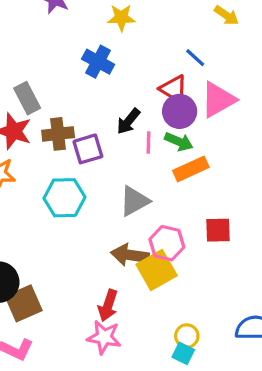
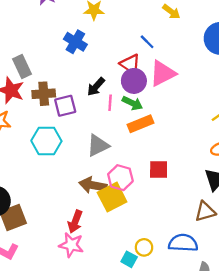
yellow circle: (187, 336) -> (144, 247), moved

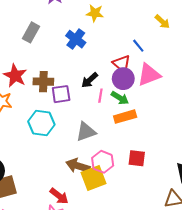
gray rectangle: (22, 66) -> (31, 32), moved, turned 48
red arrow: (75, 222) -> (59, 196), turned -78

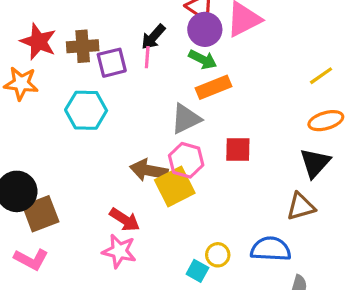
pink line: (100, 96) -> (147, 57), moved
gray triangle: (86, 132) -> (186, 119), moved

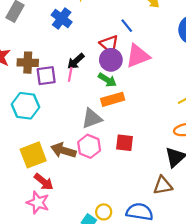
yellow square: (175, 186) -> (33, 155), moved

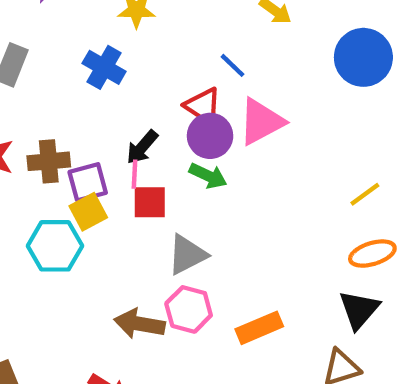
orange rectangle: (113, 99) -> (259, 328), moved
red square: (125, 143) -> (150, 202), moved
yellow square: (33, 155) -> (88, 212), moved, size x0.7

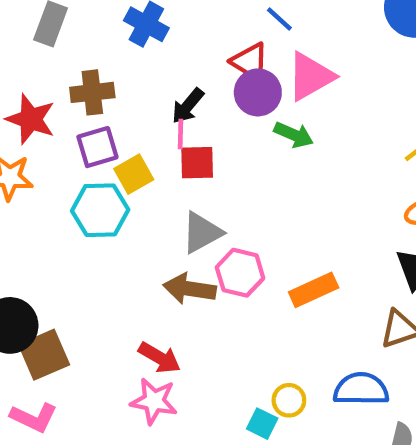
brown cross: (49, 161) -> (92, 92), moved
green arrow: (208, 176) -> (294, 135), moved
purple square: (88, 182) -> (97, 147), moved
gray triangle: (187, 255) -> (202, 233), moved

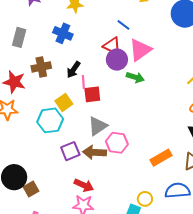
black arrow: (188, 106) -> (74, 70), moved
purple square: (97, 147) -> (70, 151), moved
orange rectangle: (314, 290) -> (161, 158), moved
brown square: (44, 355) -> (31, 189), size x0.7

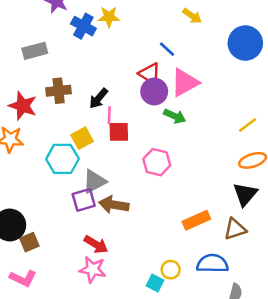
blue cross: (63, 33) -> (83, 26), moved
gray rectangle: (19, 37) -> (35, 51), turned 54
gray triangle: (98, 126) -> (94, 181), moved
pink hexagon: (117, 143) -> (157, 162), moved

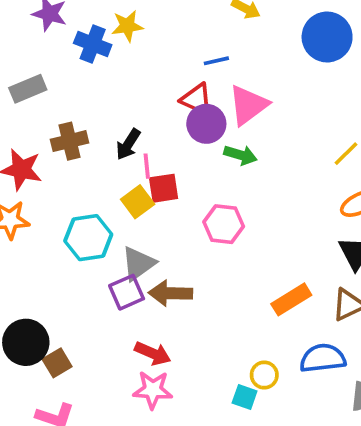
blue line: (167, 49) -> (216, 61), turned -48
yellow square: (82, 138) -> (138, 202), moved

